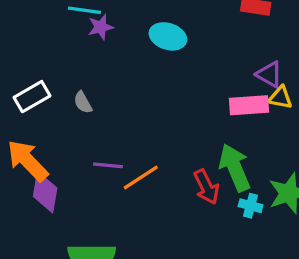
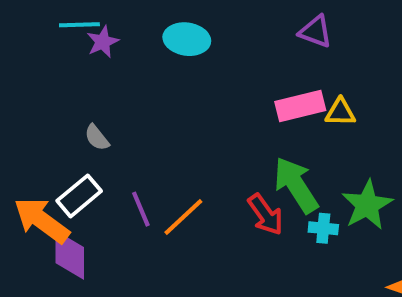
purple triangle: (269, 74) -> (315, 32), moved
white rectangle: (32, 97) -> (79, 196), moved
yellow triangle: (280, 98) -> (340, 112), moved
purple line: (108, 165) -> (141, 209), turned 72

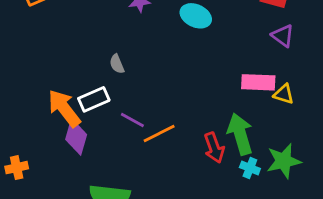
purple line: (141, 209) -> (132, 120), turned -55

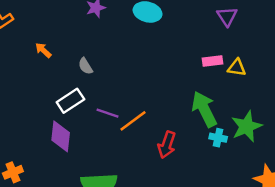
purple triangle: (283, 36) -> (227, 16), turned 30
pink rectangle: (258, 82) -> (212, 61), size x0.7
orange arrow: (64, 108) -> (43, 50), moved, size x0.5
red arrow: (214, 148) -> (167, 145), moved, turned 48

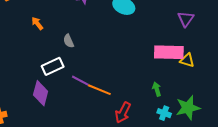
pink rectangle: (212, 61) -> (169, 52), size x1.8
green arrow: (204, 109) -> (157, 89), size x0.5
orange line: (133, 121) -> (99, 90), turned 50

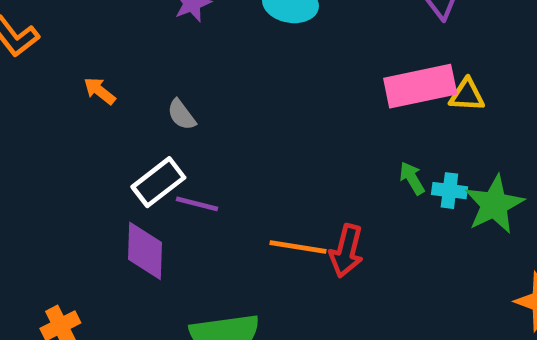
purple line: (80, 81) -> (197, 204), moved
orange line: (99, 90) -> (298, 247), moved
cyan cross: (164, 113) -> (449, 191), moved

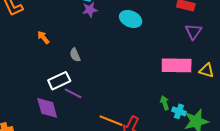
yellow triangle: (467, 95) -> (207, 71), moved
purple diamond: (145, 251) -> (47, 108), turned -30

